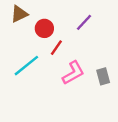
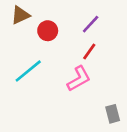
red line: (56, 48) -> (89, 51), moved
gray rectangle: (103, 76) -> (113, 114), moved

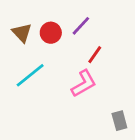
brown triangle: (20, 15) -> (22, 33), moved, turned -48
purple line: (91, 24) -> (81, 26), moved

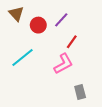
brown triangle: (22, 33) -> (16, 14), moved
gray rectangle: (119, 121) -> (80, 92), moved

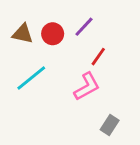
brown triangle: (16, 14) -> (23, 34), moved, turned -35
gray rectangle: (80, 92) -> (110, 125), turned 48

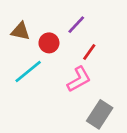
red circle: (53, 34) -> (49, 43), moved
gray rectangle: (110, 125) -> (100, 114), size x1.5

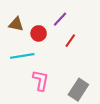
cyan line: (28, 71) -> (22, 56), turned 30
pink L-shape: (79, 79) -> (41, 80), moved, turned -50

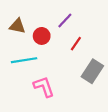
pink L-shape: (41, 80) -> (44, 87), turned -30
gray rectangle: (78, 90) -> (92, 71), moved

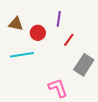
purple line: (65, 21) -> (59, 19), turned -35
pink L-shape: (44, 87) -> (58, 88), moved

